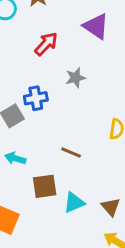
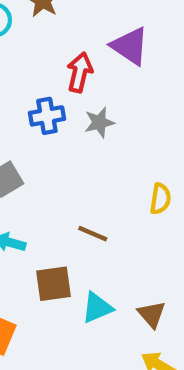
red arrow: (46, 44) -> (80, 72), moved, turned -30
blue cross: (36, 98) -> (47, 116), moved

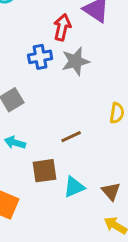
gray star: (99, 122) -> (75, 61), size x1.4
brown line: (93, 234) -> (71, 137), turned -48

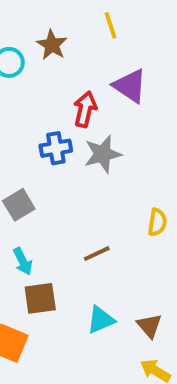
cyan arrow: (15, 143) -> (23, 261), turned -132
brown square: (44, 171) -> (40, 298), moved

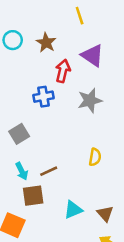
brown star: (52, 45) -> (46, 43), moved
gray star: (103, 154) -> (90, 100), moved
yellow semicircle: (157, 222) -> (95, 157), moved
brown line: (97, 254) -> (49, 171), moved

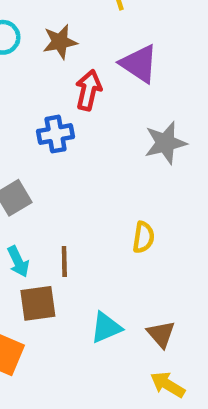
brown star: (46, 43) -> (60, 42), turned 30
gray star: (90, 100) -> (165, 143), moved
brown line: (49, 171) -> (64, 262), turned -66

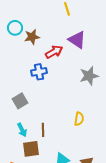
brown star: (60, 42) -> (32, 37), moved
red arrow: (89, 90) -> (54, 52), turned 48

